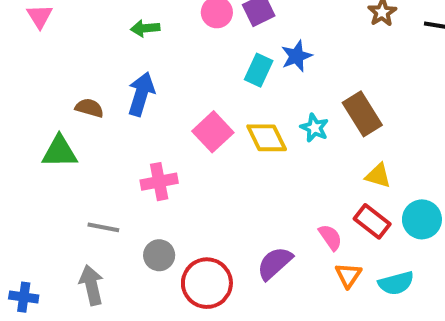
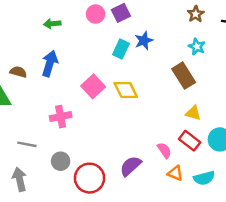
cyan star: (314, 128) -> (197, 47), moved
orange triangle: (348, 275) -> (175, 173), turned -42

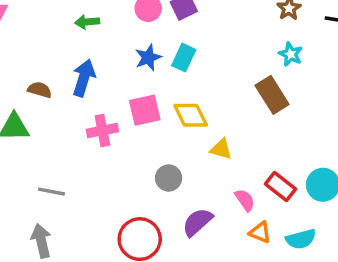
blue star: (144, 41) -> (148, 58), moved
pink square: (93, 86) -> (145, 110), turned 30
yellow triangle: (193, 113) -> (221, 149), moved
pink cross: (61, 117) -> (102, 130), moved
gray circle: (61, 161) -> (169, 178), moved

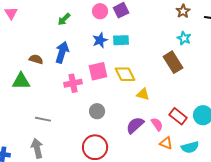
green arrow: (87, 22) -> (64, 19), turned -40
cyan rectangle: (184, 58) -> (121, 40), turned 63
gray circle: (169, 178) -> (97, 111), moved
purple semicircle: (197, 222) -> (135, 125), moved

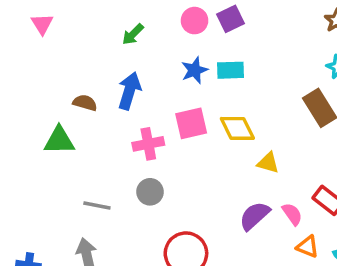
gray circle: (97, 111) -> (150, 192), moved

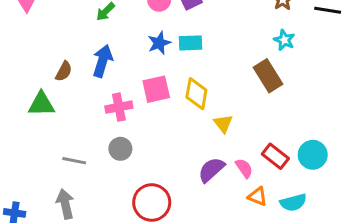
brown semicircle: (85, 103) -> (64, 71), turned 102
yellow diamond: (237, 128) -> (196, 94), turned 36
yellow triangle: (268, 163) -> (223, 123), turned 36

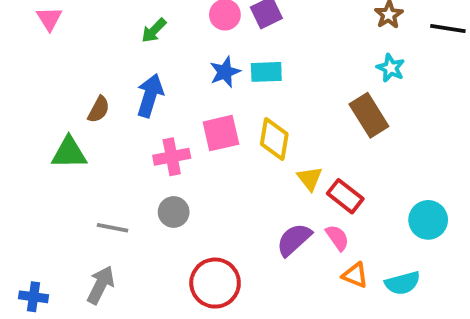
red rectangle: (275, 156) -> (345, 196), moved
gray arrow: (65, 204) -> (101, 285), turned 40

